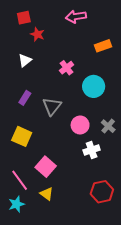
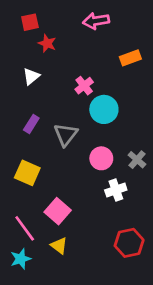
cyan circle: (94, 86) -> (104, 109), moved

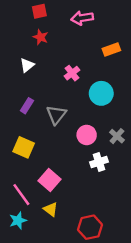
red square: (30, 22) -> (39, 11), moved
cyan circle: (104, 109) -> (101, 93), moved
red hexagon: (129, 243) -> (90, 227), moved

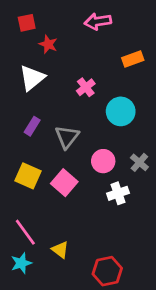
red square: (39, 11) -> (27, 23), moved
white triangle: (27, 65) -> (32, 78), size x1.5
pink square: (49, 180) -> (64, 183), moved

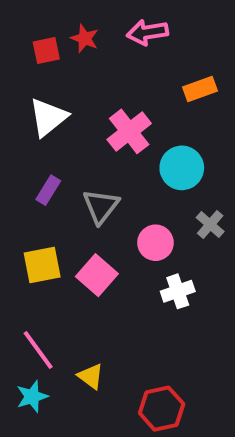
red square: (27, 23) -> (46, 51), moved
red star: (48, 44) -> (85, 38), moved
pink cross: (86, 87) -> (129, 131), size x1.5
gray cross: (139, 162) -> (210, 225), moved
yellow square: (28, 176) -> (42, 265), turned -35

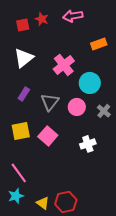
pink circle: (155, 243) -> (77, 107), moved
yellow triangle: (91, 376) -> (43, 203), moved
red hexagon: (162, 409) -> (66, 202), moved

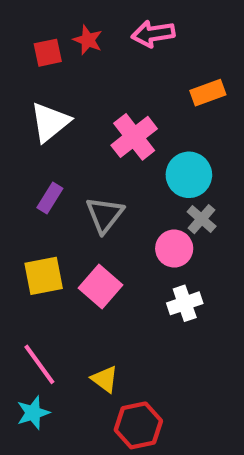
pink circle: (77, 107) -> (174, 249), moved
gray cross: (104, 111) -> (202, 219), moved
yellow triangle: (43, 203) -> (105, 379), moved

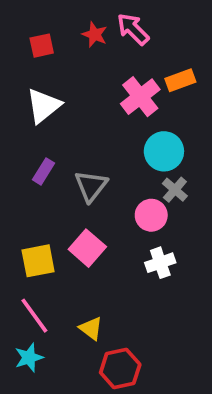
pink arrow: (153, 34) -> (133, 29), turned 54
red star: (88, 40) -> (95, 35), moved
pink cross: (134, 137) -> (140, 97), moved
yellow square: (44, 276) -> (38, 261), moved

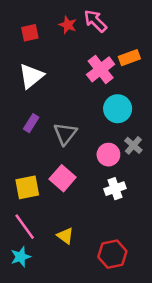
gray cross: (175, 190) -> (133, 145), moved
red hexagon: (120, 368) -> (112, 254), moved

